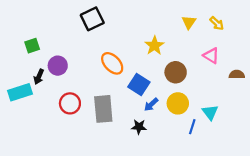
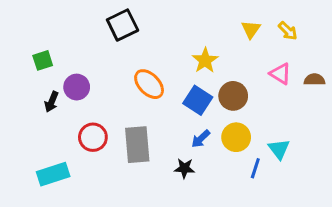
brown semicircle: (237, 74) -> (314, 80), moved
blue square: (139, 84) -> (198, 100), moved
cyan rectangle: (20, 92) -> (53, 174), moved

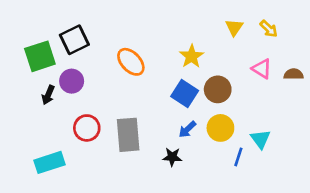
black square: (122, 25) -> (74, 40), moved
green square: (43, 60) -> (40, 56), size x1.6
orange ellipse: (149, 84) -> (131, 62), moved

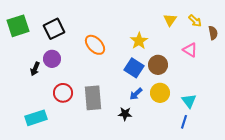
green square: (40, 56) -> (18, 26), moved
brown semicircle: (293, 74) -> (213, 33), moved, turned 80
blue line: (238, 157) -> (184, 122), moved

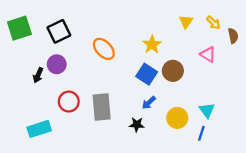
yellow circle: (160, 93) -> (177, 118), moved

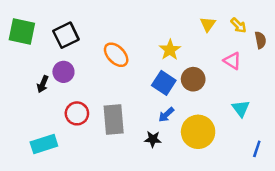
green square: (19, 28) -> (22, 31), turned 30
cyan triangle: (207, 110) -> (241, 109), moved
yellow circle: (177, 118) -> (198, 132), size x1.4
blue line: (201, 133) -> (257, 149), moved

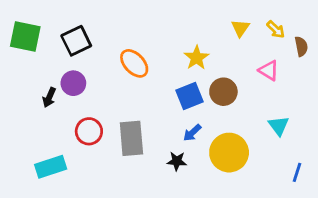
blue square: (164, 83) -> (189, 96), turned 35

